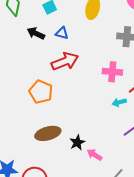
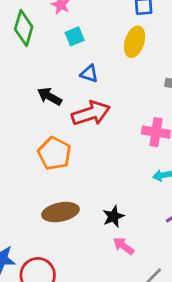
black arrow: (36, 33) -> (50, 96), moved
black star: (77, 142) -> (113, 216), moved

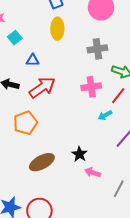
orange pentagon: (54, 153) -> (25, 123), turned -30

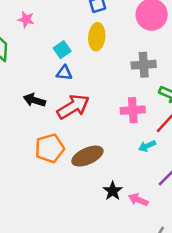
cyan square: (15, 38) -> (62, 50), moved
brown ellipse: (42, 162) -> (87, 156), moved
pink arrow: (93, 172) -> (138, 200), moved

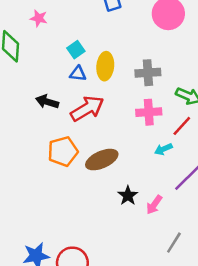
yellow ellipse: (97, 37) -> (105, 66), moved
gray cross: (144, 65) -> (148, 73), moved
pink arrow: (138, 200) -> (154, 205), turned -78

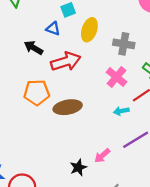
blue triangle: (78, 74) -> (53, 29), moved
pink cross: (149, 112) -> (116, 77), turned 30
black star: (128, 196) -> (78, 167), moved

